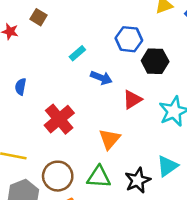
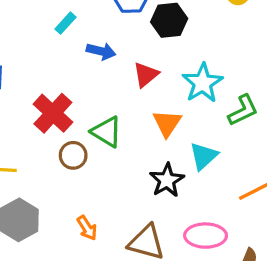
orange triangle: (110, 139) -> (167, 123), moved
brown circle: (58, 176) -> (73, 155), moved, size x0.7
green triangle: (99, 177) -> (107, 132), moved, turned 35

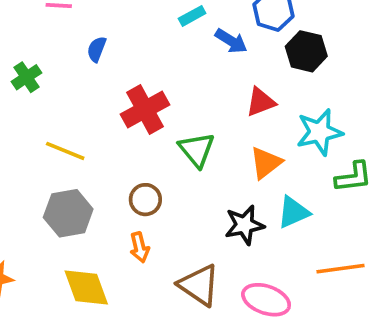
blue arrow: (101, 51) -> (231, 41), moved
brown circle: (73, 155) -> (145, 200), moved

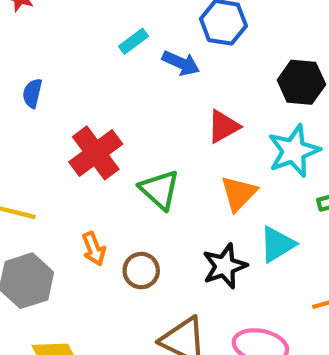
black hexagon: (306, 51) -> (301, 82), moved
brown circle: (145, 200) -> (141, 271), moved
orange arrow: (140, 247) -> (94, 249), moved

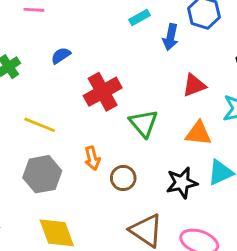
blue arrow: (181, 63) -> (170, 37), turned 70
blue semicircle: (32, 93) -> (61, 56), moved, turned 36
orange triangle: (239, 193) -> (198, 133), turned 44

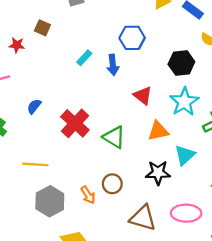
red triangle: (194, 85) -> (143, 96), turned -42
orange arrow: (92, 158) -> (88, 195), moved
black star: (182, 183) -> (158, 173), turned 30

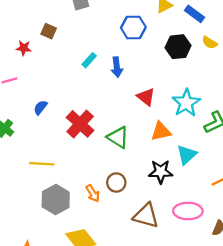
blue hexagon: (132, 38) -> (133, 28), moved
black hexagon: (181, 63) -> (178, 47), moved

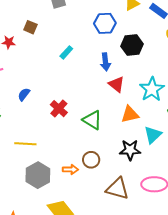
black hexagon: (178, 47) -> (132, 45), moved
blue arrow: (117, 67) -> (105, 62), moved
red cross: (80, 124) -> (59, 109), size x0.7
orange arrow: (93, 193) -> (70, 169), turned -56

